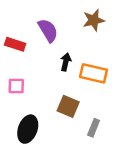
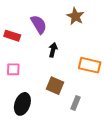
brown star: (94, 20) -> (75, 16), turned -30
orange rectangle: (94, 73) -> (90, 65), moved

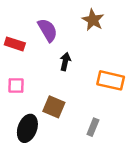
brown square: (55, 86) -> (54, 107), moved

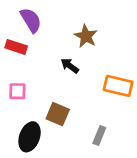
brown star: (93, 20) -> (86, 36), moved
purple semicircle: (48, 30) -> (31, 20), moved
black arrow: (65, 62) -> (70, 66), turned -66

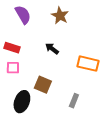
brown star: (86, 36) -> (60, 16), moved
red rectangle: (16, 47) -> (12, 48), moved

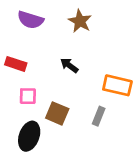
purple semicircle: (23, 15) -> (30, 20), turned 138
pink square: (13, 68) -> (28, 96), moved
gray rectangle: (74, 101) -> (99, 116), moved

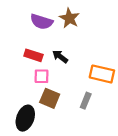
purple semicircle: (30, 20) -> (42, 22), moved
red rectangle: (16, 64) -> (33, 55), moved
pink square: (28, 96) -> (42, 76), moved

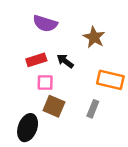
brown star: (69, 18) -> (94, 37), moved
red rectangle: (33, 55) -> (36, 60), turned -36

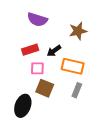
brown star: (94, 37) -> (78, 31), turned 30
black arrow: (65, 61) -> (54, 51), turned -72
orange rectangle: (110, 80) -> (73, 66), moved

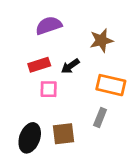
purple semicircle: (37, 20) -> (49, 26), turned 144
orange rectangle: (73, 66) -> (111, 85), moved
brown square: (45, 88) -> (64, 134), moved, turned -30

